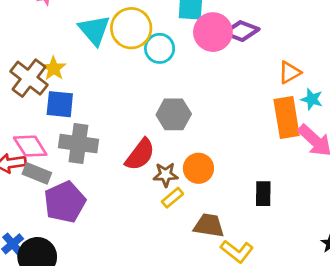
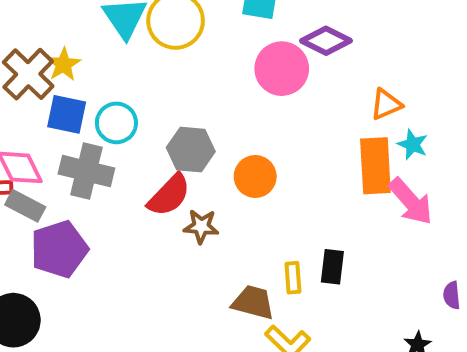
pink circle: (213, 32) -> (282, 69), moved
cyan circle: (160, 48) -> (116, 123), moved
gray hexagon: (174, 114) -> (191, 150), moved
orange circle: (198, 168) -> (255, 176), moved
yellow rectangle: (173, 198) -> (293, 278), moved, turned -60

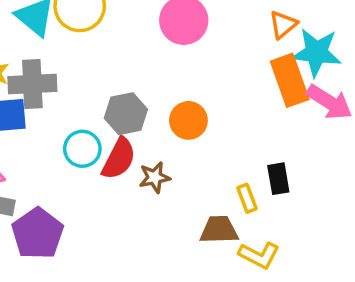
cyan circle: (116, 123) -> (82, 149), moved
cyan star: (413, 144) -> (316, 52), size x1.8
gray cross: (86, 171) -> (32, 84), moved

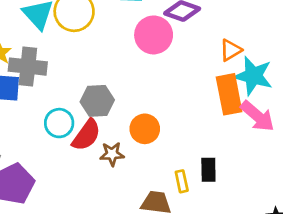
orange circle: (188, 120) -> (145, 129), moved

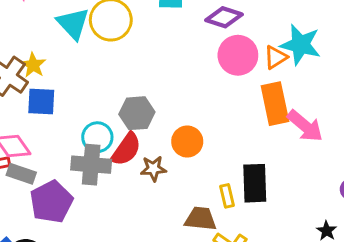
pink circle: (154, 35) -> (238, 55), moved
gray cross: (28, 67) -> (91, 165), moved
cyan star: (253, 76) -> (300, 45), moved
black rectangle: (208, 170) -> (255, 183), size x1.5

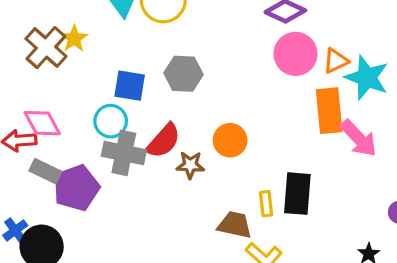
cyan star: (300, 45) -> (367, 78), moved
blue square: (41, 101) -> (130, 86), moved
gray hexagon: (137, 113) -> (183, 74), moved
cyan circle: (97, 137) -> (111, 121), moved
gray rectangle: (21, 174) -> (45, 171), moved

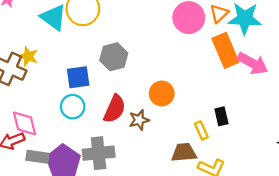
pink diamond: (42, 123) -> (25, 123), turned 32
gray cross: (124, 153) -> (99, 153), moved
black rectangle: (297, 194) -> (221, 116), size x0.6

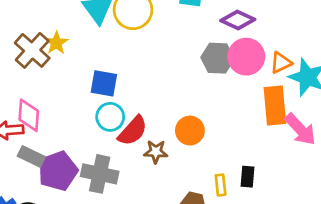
gray hexagon: (114, 57) -> (218, 58), moved
cyan circle: (73, 107) -> (110, 117), moved

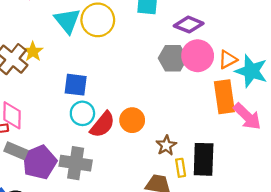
orange circle: (190, 131) -> (132, 120), moved
brown star: (156, 152) -> (166, 145), moved, turned -30
black rectangle: (248, 177) -> (204, 159), size x1.8

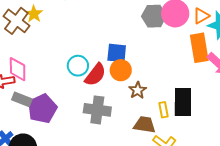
blue square: (76, 85) -> (117, 53), moved
brown star: (166, 145) -> (138, 90), moved
gray cross: (76, 163) -> (97, 110), moved

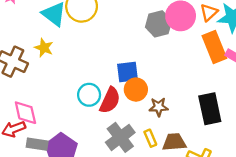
yellow star: (34, 14) -> (44, 48), moved
brown star: (138, 90) -> (159, 107), turned -30
gray cross: (97, 110) -> (120, 137), turned -32
yellow rectangle: (163, 110) -> (150, 138), moved

